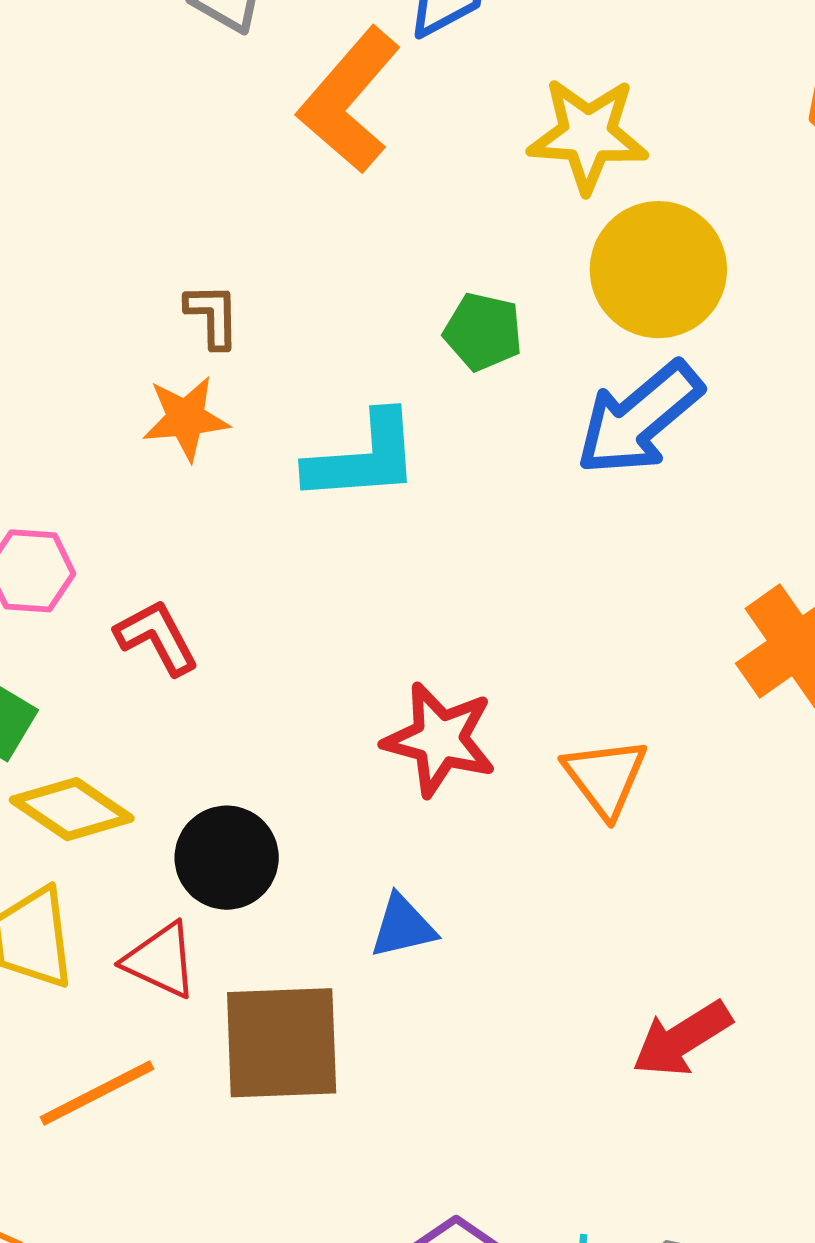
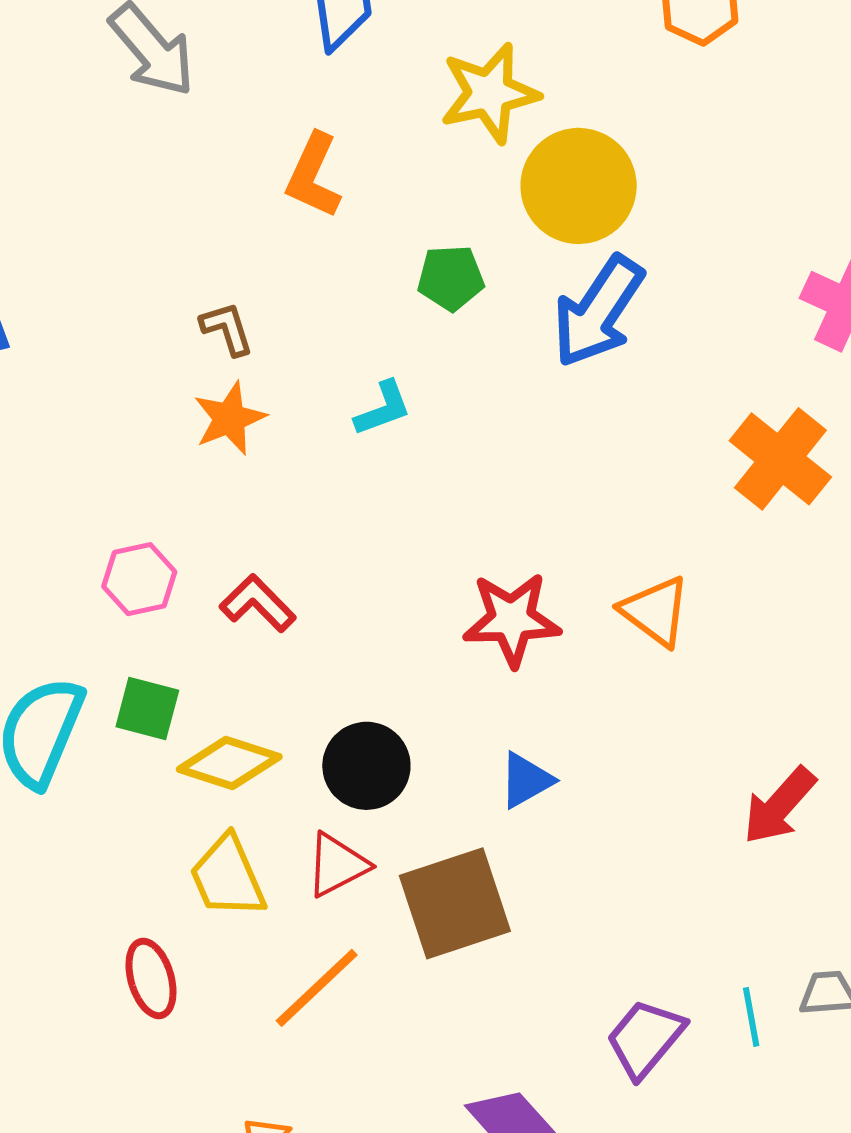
orange L-shape: (349, 100) -> (313, 176), moved, size x0.7
cyan L-shape: (363, 458) -> (383, 408), size x0.6
red triangle: (161, 960) -> (337, 865), turned -36

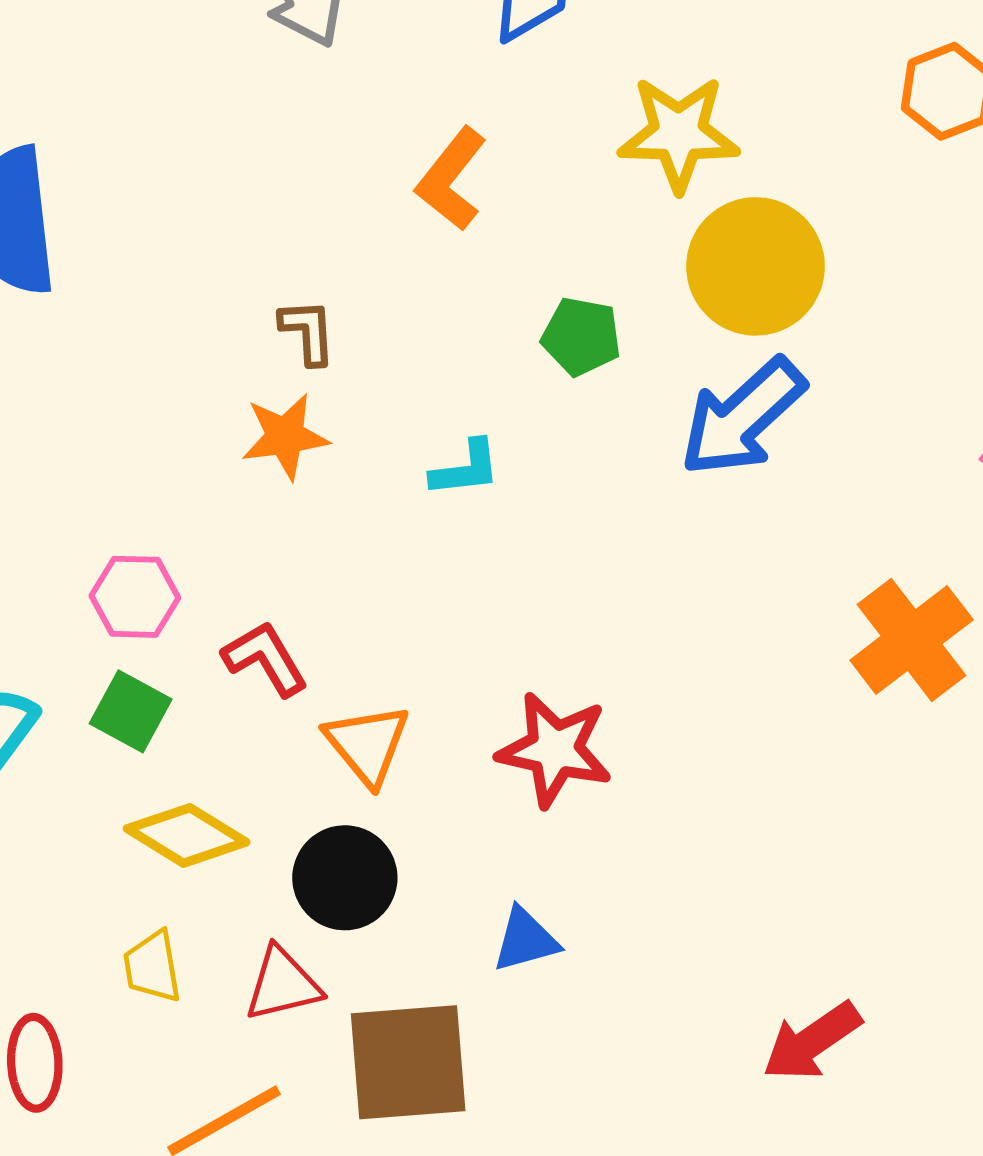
orange triangle: (655, 611) -> (367, 744), moved
green square: (147, 708) -> (131, 711), moved
yellow trapezoid: (228, 877) -> (152, 967), size x0.7

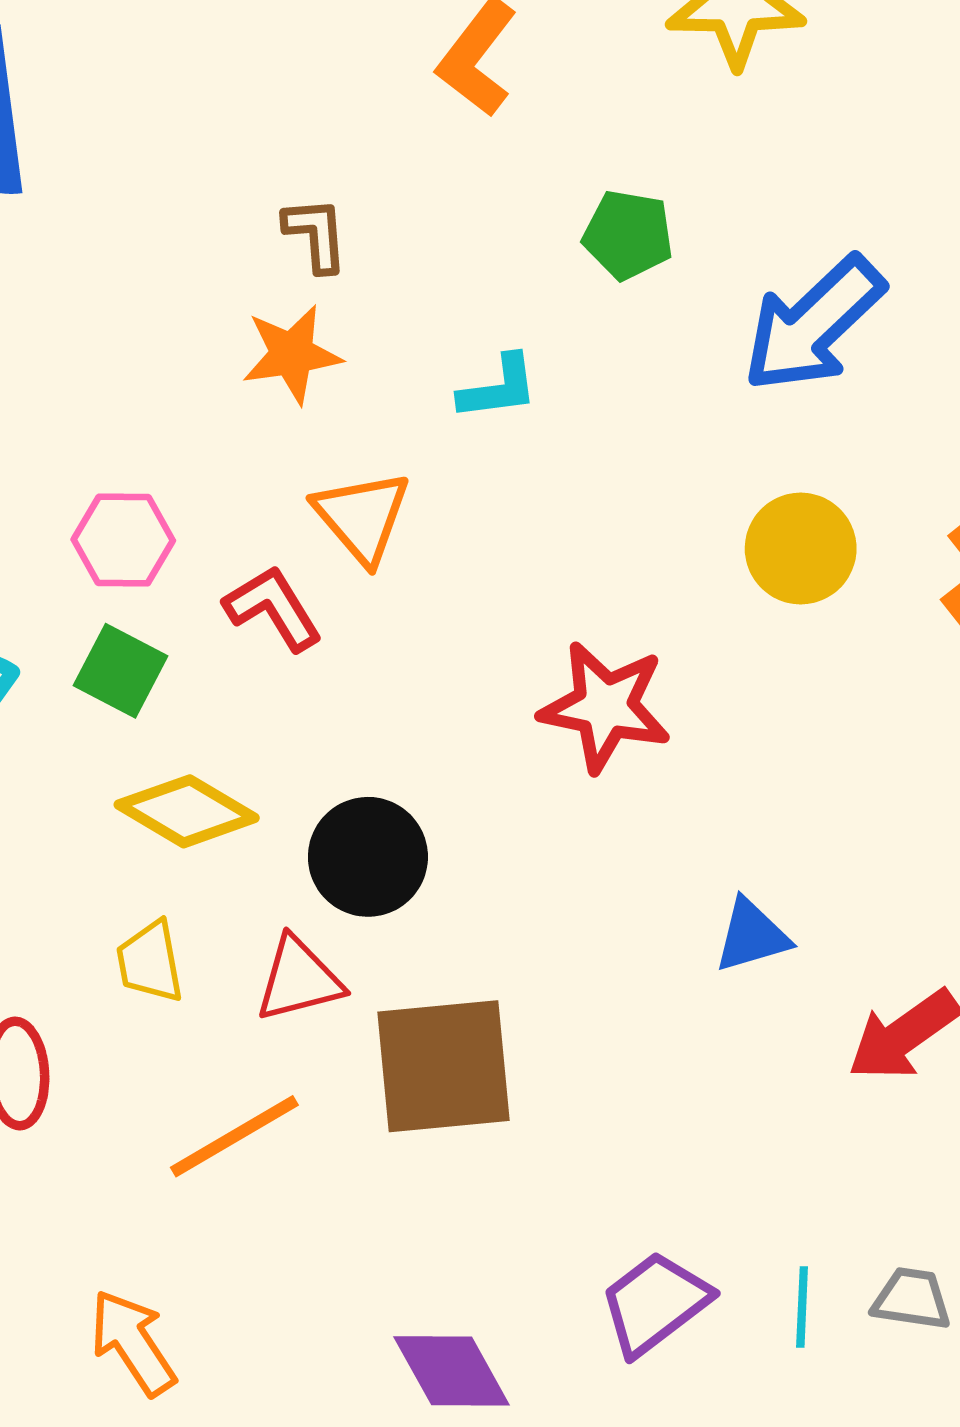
yellow circle: (756, 266) -> (801, 549), moved, size x0.7
orange triangle: (367, 744) -> (362, 517), moved
blue triangle: (525, 940) -> (752, 936), moved

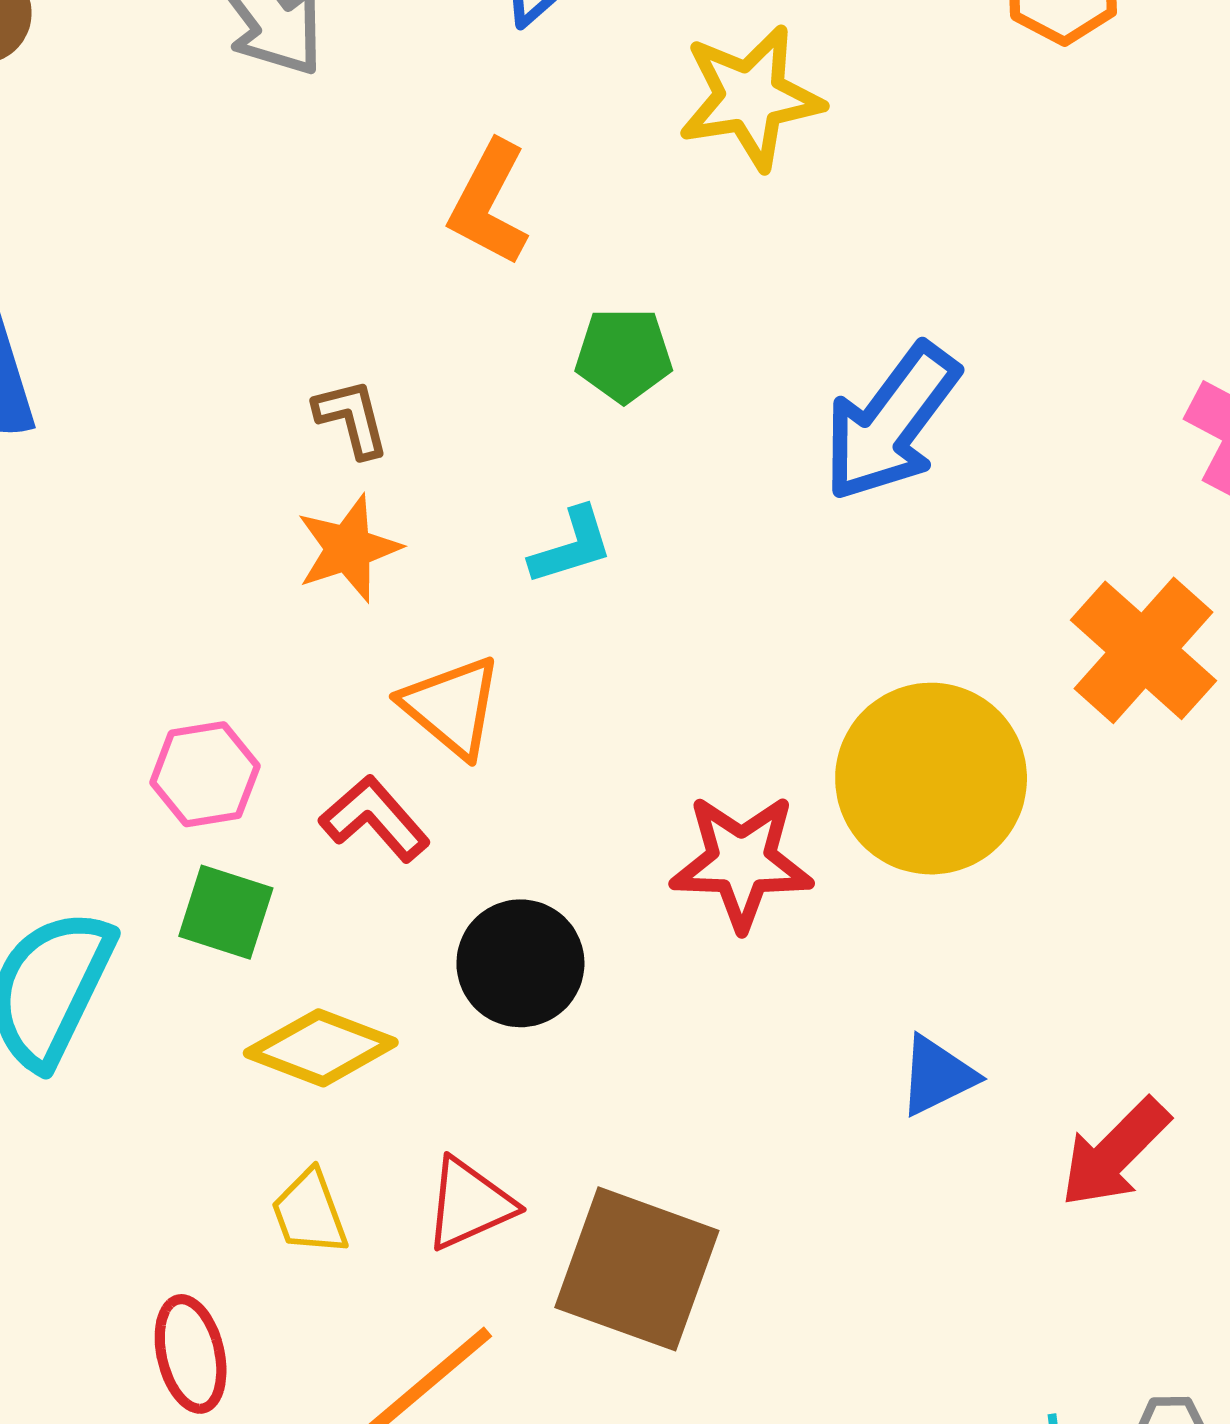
green pentagon: (628, 235) -> (624, 355), moved
yellow circle: (801, 549) -> (931, 779), moved, size x1.6
black circle: (368, 857) -> (520, 963), moved
brown square: (443, 1066) -> (637, 1269), turned 35

